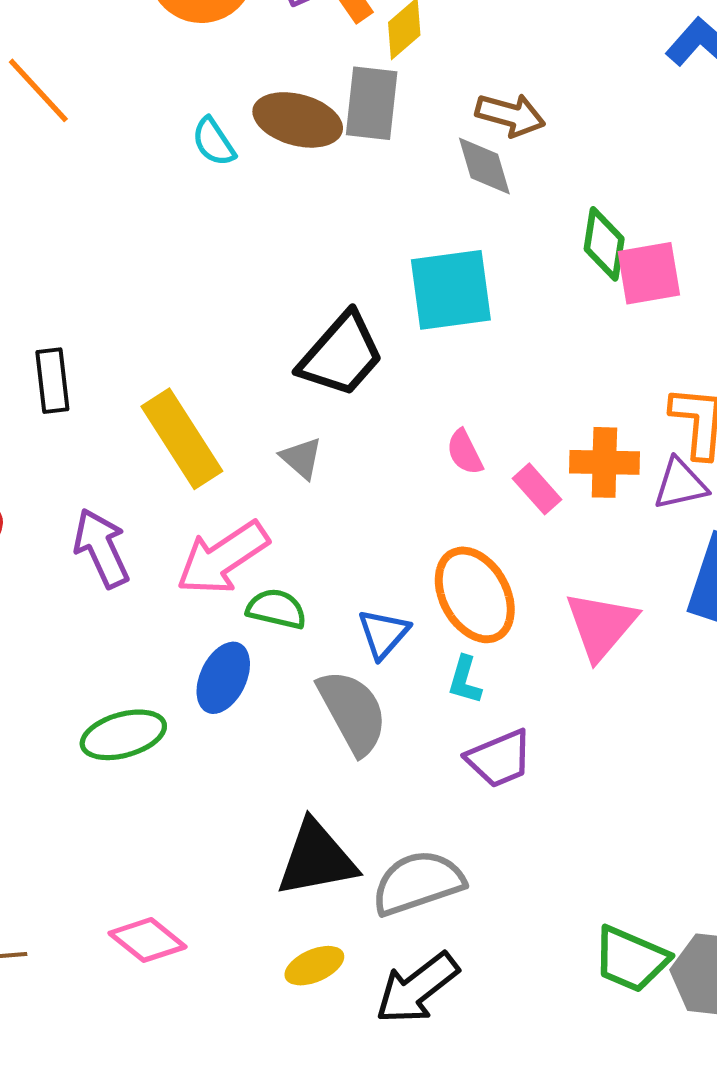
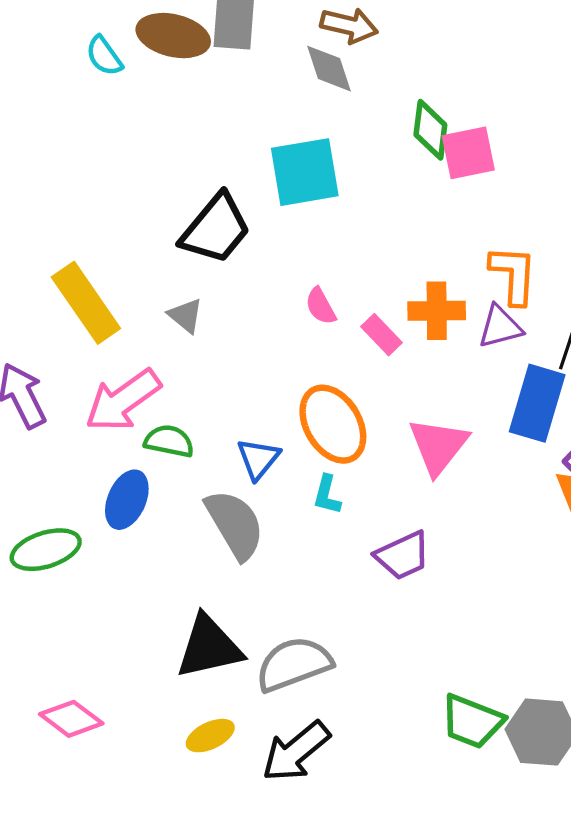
purple trapezoid: (499, 759) -> (403, 556), moved

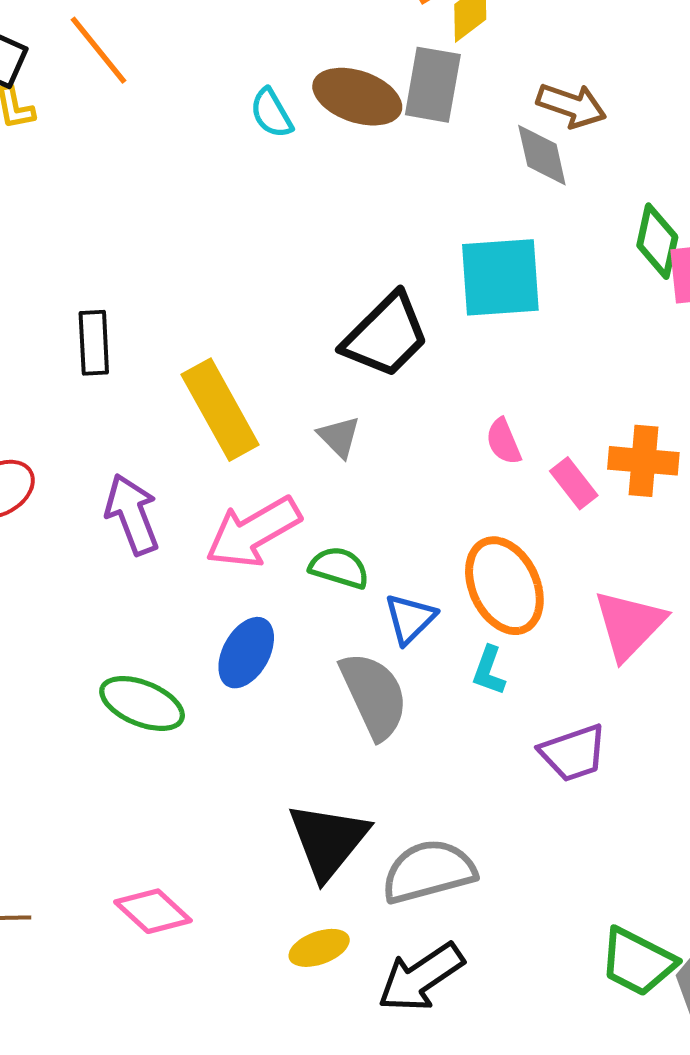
green semicircle: (169, 441) -> (339, 568), moved
green ellipse: (46, 550) -> (142, 703), turned 34
black triangle: (209, 647) -> (328, 841), turned -44

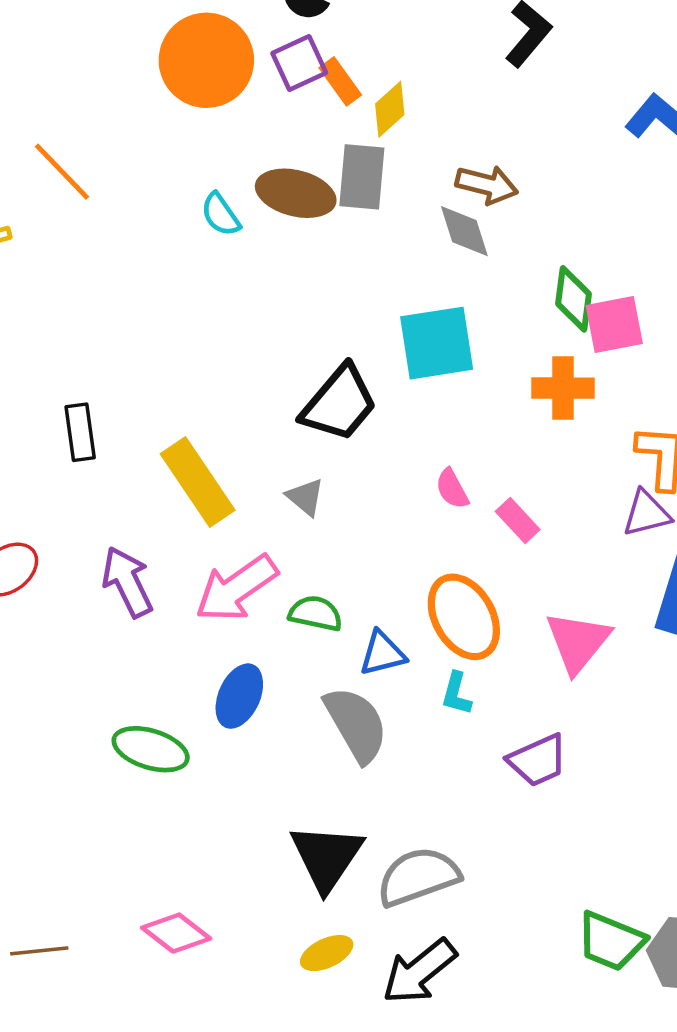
orange cross: (643, 461) -> (563, 388), moved
blue triangle: (410, 619) -> (382, 653), turned 36

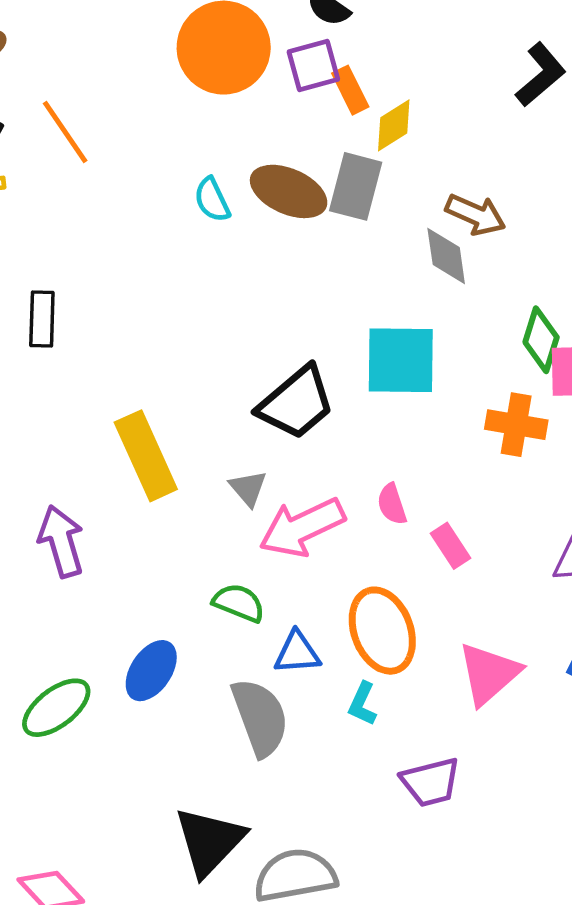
black rectangle: (80, 432) -> (42, 319), moved
pink arrow: (236, 588) -> (302, 527), moved
green ellipse: (151, 749) -> (56, 708), turned -64

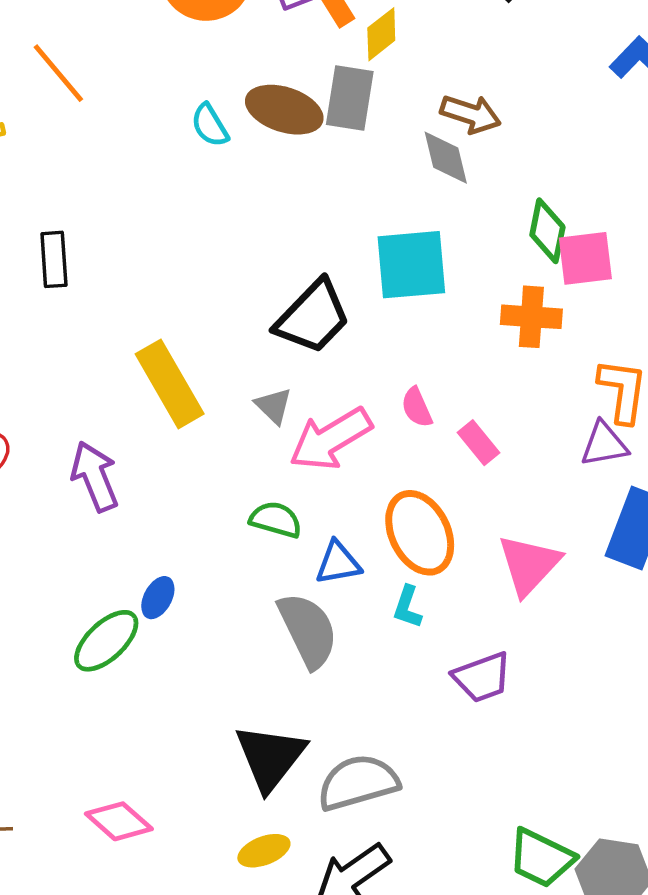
blue ellipse: (151, 671) -> (158, 598), moved, size x0.7

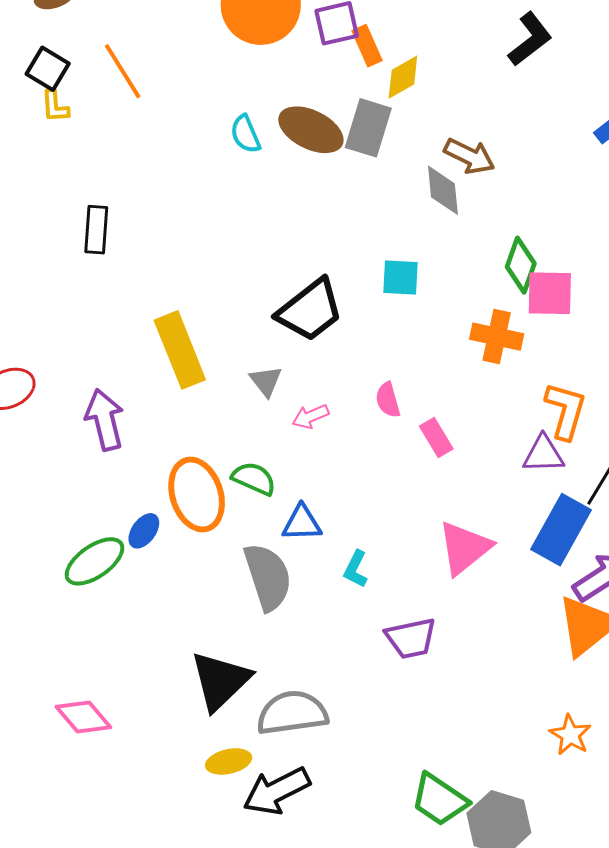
cyan square: (411, 265) -> (401, 278), size x0.6
pink arrow: (331, 439) -> (310, 416), size x0.5
orange ellipse: (420, 533) -> (197, 495), moved
yellow ellipse: (264, 851) -> (229, 761), moved

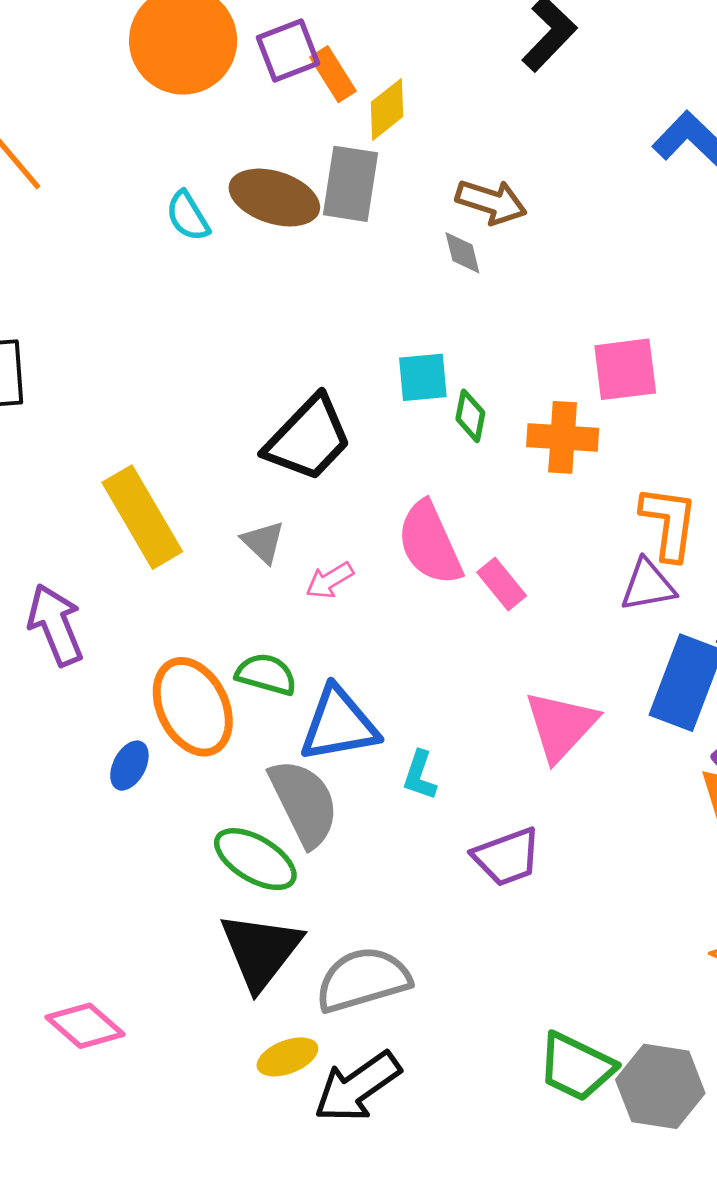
gray diamond: (443, 190) -> (462, 253), size x0.7
green diamond: (521, 265) -> (470, 416), moved, size x0.7
pink semicircle: (388, 400) -> (430, 543), size x1.8
blue triangle: (302, 523) -> (339, 724), size x1.5
green ellipse: (95, 561) -> (255, 859), moved, turned 74

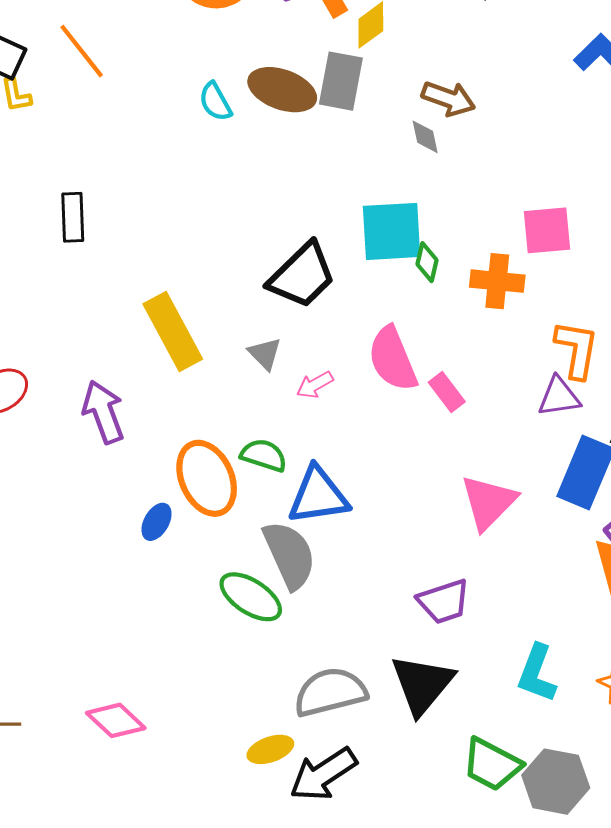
cyan square: (423, 377) -> (392, 231), size x1.6
cyan L-shape: (420, 775) -> (537, 673), moved, size x1.5
black triangle: (261, 951) -> (422, 684), moved

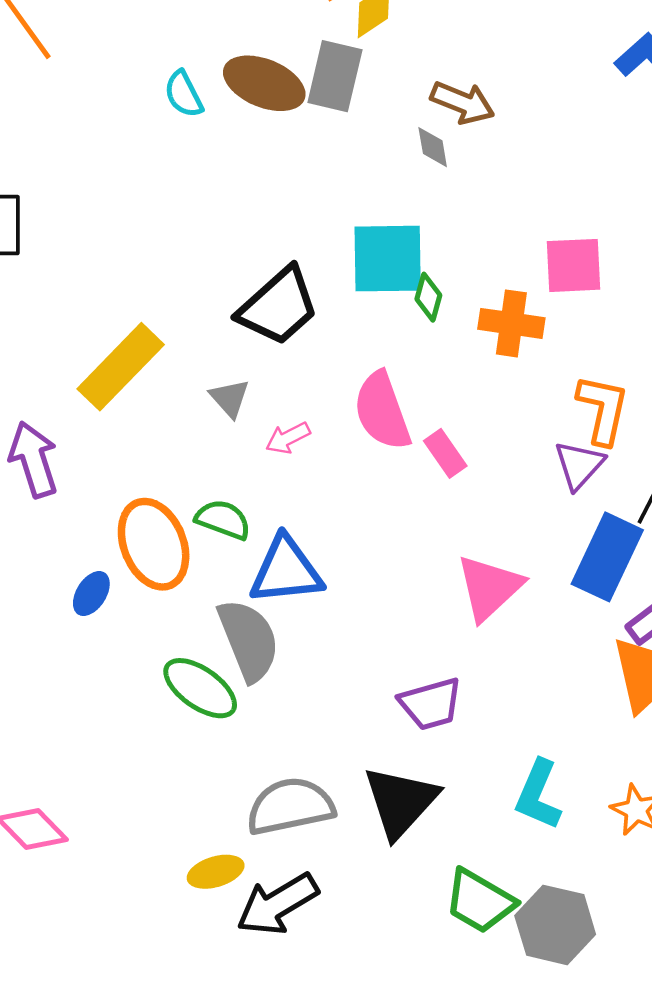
yellow rectangle: (173, 331) -> (121, 367), turned 70
purple triangle: (559, 397) -> (579, 465), turned -42

